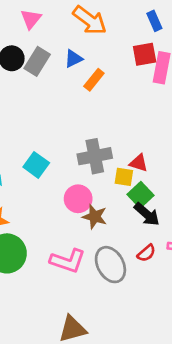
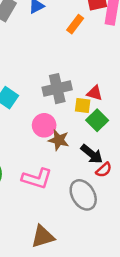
orange rectangle: (94, 80) -> (75, 24), moved
black arrow: (147, 214) -> (92, 154), moved
gray ellipse: (110, 265) -> (83, 195), moved

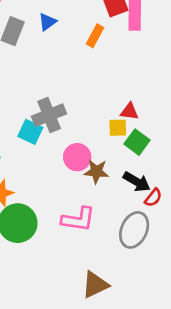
gray cross: (57, 89) -> (49, 115), moved
gray ellipse: (83, 195) -> (134, 230), turned 64

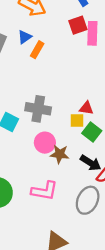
orange rectangle: (95, 36) -> (37, 50), moved
gray cross: (49, 115) -> (38, 109), moved, turned 30

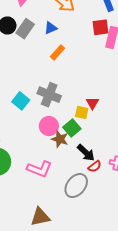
orange rectangle: (37, 50) -> (58, 52), moved
red triangle: (86, 108) -> (92, 103), turned 40
green square: (92, 132) -> (72, 128), moved

